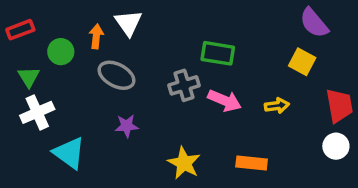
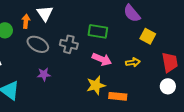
purple semicircle: (314, 23) -> (132, 13), moved
gray cross: (184, 85) -> (69, 44), moved, turned 30
yellow star: (184, 163) -> (96, 85), moved, turned 30

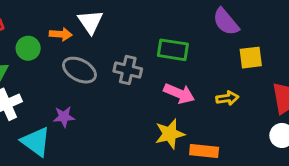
orange arrow: (26, 21) -> (61, 34), turned 88
yellow square: (148, 36) -> (251, 58), turned -35
purple star: (44, 74) -> (64, 117), moved

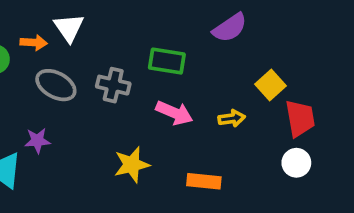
purple semicircle: (226, 22) -> (230, 28), turned -84
yellow square: (251, 58) -> (270, 85), moved, turned -35
yellow star: (170, 134) -> (132, 165), moved

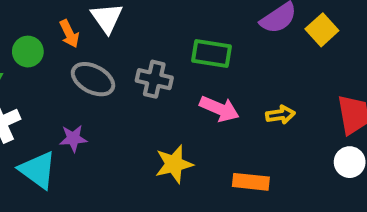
orange arrow: (34, 43) -> (69, 34), turned 60
yellow square: (270, 85) -> (322, 30), moved

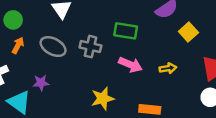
yellow square: (322, 30) -> (188, 32), moved
orange arrow: (69, 34) -> (18, 45), moved, turned -126
green circle: (28, 52) -> (13, 20), moved

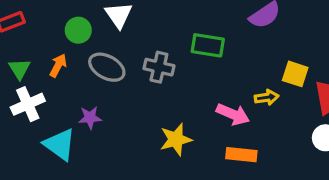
green circle: (13, 20) -> (78, 30), moved
yellow square: (188, 32) -> (295, 74), moved, turned -30
pink arrow: (130, 65) -> (233, 114), moved

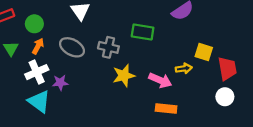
green circle: (78, 30) -> (34, 24), moved
white cross: (28, 104) -> (37, 72), moved
yellow star: (176, 139) -> (124, 76), moved

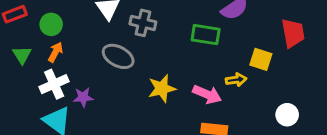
green rectangle: (143, 32) -> (206, 35), moved
gray ellipse: (72, 47) -> (118, 56), moved
gray cross: (108, 47) -> (143, 23), moved
red trapezoid: (227, 68) -> (293, 33), moved

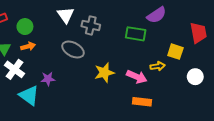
orange arrow: (55, 52) -> (28, 46), turned 48
white cross: (54, 84) -> (14, 69), moved, turned -30
white circle: (287, 115) -> (195, 77), moved

